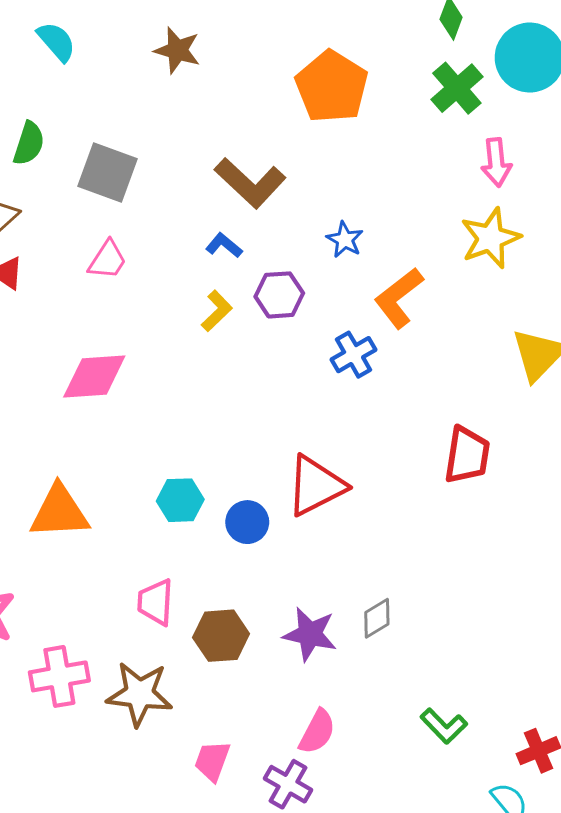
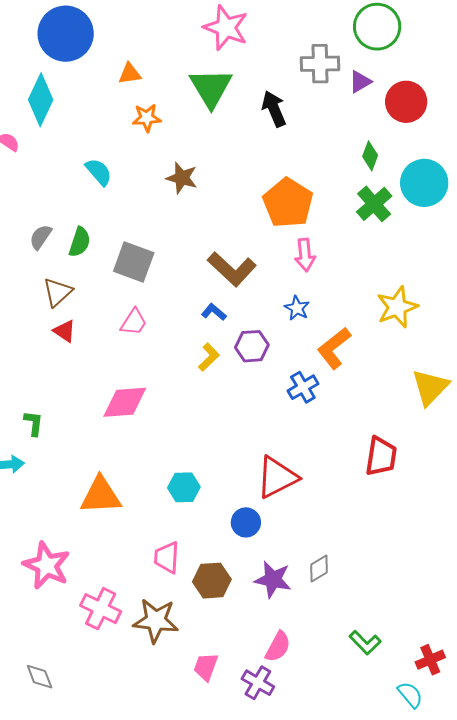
pink arrow: (496, 162) -> (305, 255), moved
blue circle: (247, 522) -> (246, 522), moved
pink cross: (59, 676) -> (101, 609), turned 36

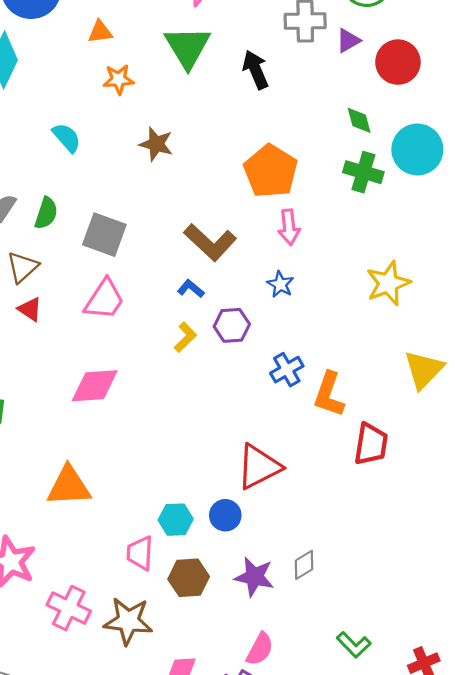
green diamond: (370, 156) -> (359, 120), turned -36
green cross: (374, 204) -> (363, 172), turned -33
pink trapezoid: (134, 322) -> (104, 299), size x1.4
orange L-shape: (334, 348) -> (329, 394), moved, turned -33
cyan hexagon: (184, 487) -> (176, 520), moved

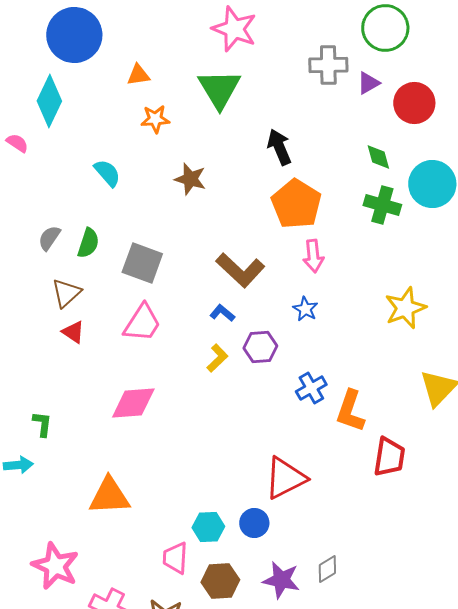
black arrow: (256, 70) -> (279, 147), moved

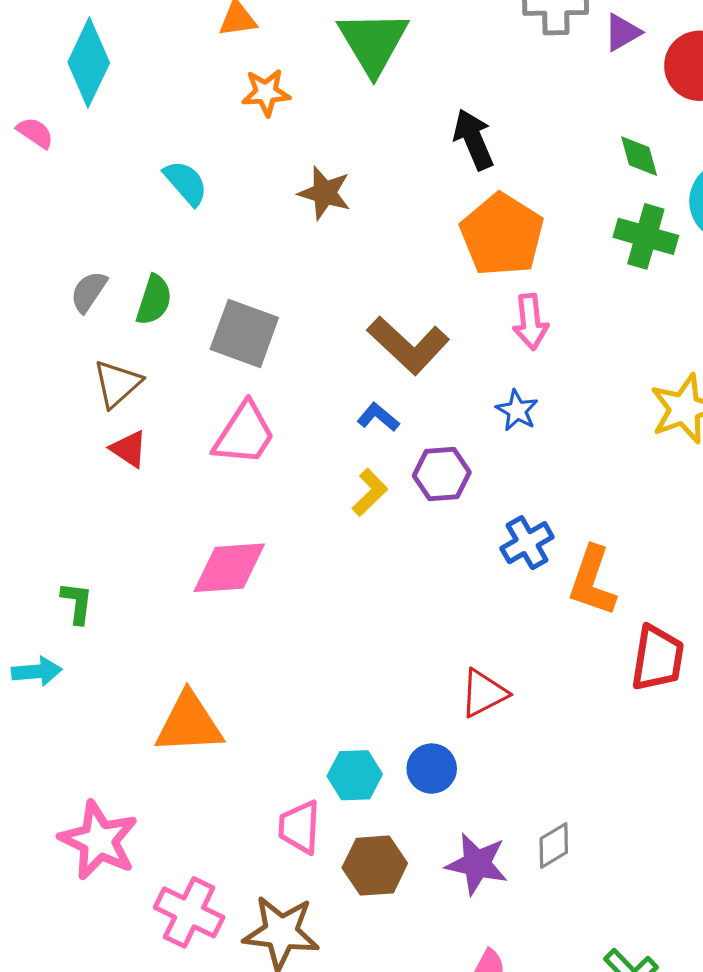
red triangle: (285, 478) -> (484, 693), size x0.7

